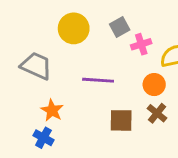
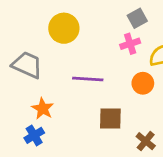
gray square: (120, 27) -> (137, 18), moved
brown cross: (157, 113) -> (146, 141), moved
blue cross: (43, 138) -> (34, 135), turned 30

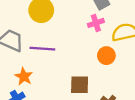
purple line: (88, 79) -> (42, 49), moved

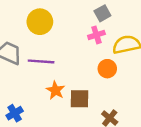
orange star: (24, 77) -> (56, 90), moved

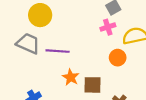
yellow circle: (40, 22) -> (40, 15), moved

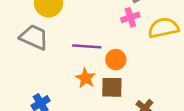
purple line: (58, 51) -> (87, 46), moved
orange circle: (118, 58) -> (116, 60), moved

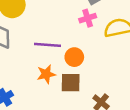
orange star: (85, 78) -> (46, 74), turned 30

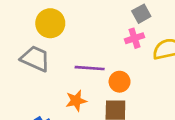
orange star: (46, 74) -> (76, 101), moved

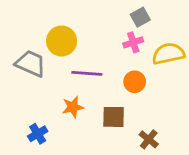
yellow circle: (50, 23) -> (62, 41), moved
orange circle: (120, 82) -> (135, 82), moved

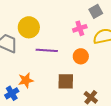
gray square: (140, 17) -> (96, 11), moved
orange star: (73, 107) -> (26, 80), moved

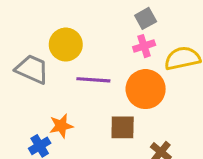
gray square: (96, 11) -> (146, 18), moved
orange circle: (81, 56) -> (146, 89), size x1.6

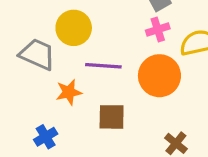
orange star: (61, 126) -> (69, 92), moved
brown square: (123, 127) -> (112, 117), moved

